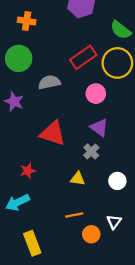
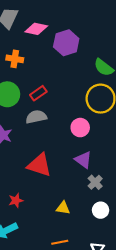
red rectangle: (83, 57) -> (38, 93), moved, size x0.7
gray cross: (91, 151) -> (95, 182), moved

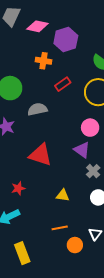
orange cross: (15, 59) -> (44, 61), moved
red rectangle: (38, 93) -> (63, 84), moved
pink circle: (80, 128) -> (90, 128), moved

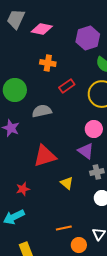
purple hexagon: (66, 39) -> (88, 38), moved
red triangle: (40, 155) -> (45, 156), turned -35
gray cross: (93, 171) -> (97, 172), turned 32
yellow triangle: (63, 195) -> (67, 183), moved, turned 32

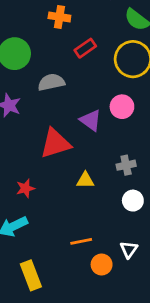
purple triangle: (86, 151) -> (91, 120), moved
yellow triangle: (67, 183) -> (85, 180), turned -40

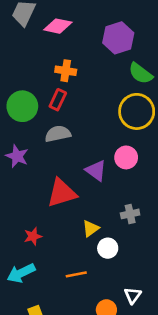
red rectangle: (85, 48) -> (58, 100), moved, turned -30
yellow triangle: (85, 180) -> (91, 228), turned -36
white circle: (133, 201) -> (108, 248), moved
orange line: (81, 241) -> (76, 274), moved

